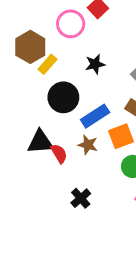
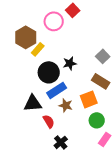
black star: (95, 64) -> (70, 63), moved
blue rectangle: (95, 116) -> (57, 90), moved
red semicircle: (59, 153) -> (49, 121), moved

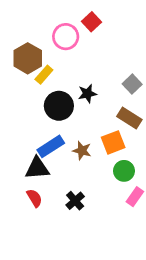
blue rectangle: (57, 90) -> (51, 146), moved
black triangle: (33, 103) -> (37, 168), moved
red semicircle: (49, 121) -> (34, 198), moved

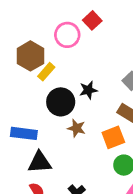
blue rectangle: (51, 146) -> (24, 133), moved, turned 40
brown star: (82, 151) -> (76, 128), moved

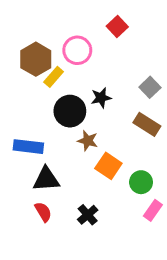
red square: (92, 20) -> (117, 27), moved
pink circle: (67, 35) -> (77, 50), moved
orange square: (113, 137) -> (108, 166), moved, turned -35

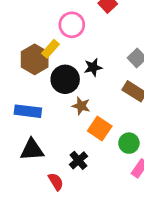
brown hexagon: (36, 59) -> (35, 59), moved
black triangle: (46, 179) -> (32, 150), moved
red semicircle: (43, 212) -> (56, 182), moved
black cross: (88, 215) -> (78, 160), moved

